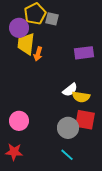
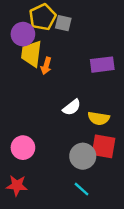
white semicircle: (70, 90) -> (72, 107), moved

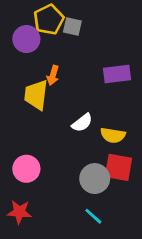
yellow trapezoid: (31, 54) -> (36, 95), moved

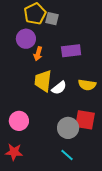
purple circle: (26, 39) -> (26, 39), moved
purple rectangle: (117, 74) -> (71, 51), moved
yellow trapezoid: (36, 95) -> (43, 81), moved
yellow semicircle: (113, 135) -> (87, 85), moved

